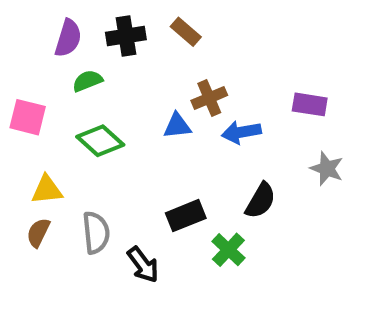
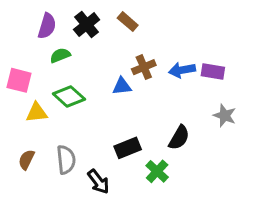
black cross: (126, 36) -> (87, 25), turned -30
blue arrow: (241, 132) -> (182, 70), moved
yellow triangle: (47, 190) -> (37, 113), moved

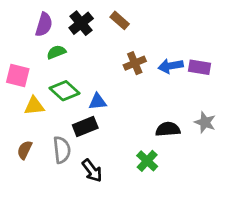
blue triangle: (122, 86) -> (98, 102), moved
gray star: (225, 116) -> (205, 122), moved
black semicircle: (179, 138) -> (168, 129), turned -125
black rectangle: (128, 148) -> (85, 126), moved

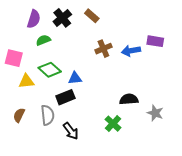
purple rectangle: (200, 67) -> (155, 41), moved
gray star: (205, 122) -> (155, 113), moved

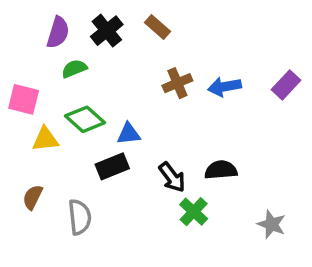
purple rectangle: (155, 41) -> (286, 85), moved, turned -56
gray star: (155, 113) -> (272, 224), moved
gray semicircle: (48, 115) -> (80, 217), moved
black arrow: (71, 131) -> (172, 177), moved

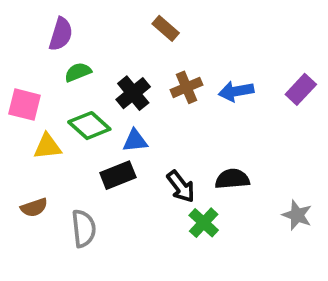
black cross: (107, 31) -> (133, 93), moved
brown semicircle: (33, 197) -> (34, 207), turned -135
gray star: (272, 224) -> (297, 215), moved

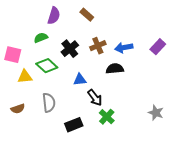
purple semicircle: (61, 34) -> (54, 16), moved
blue triangle: (135, 141) -> (80, 80), moved
black rectangle: (118, 175) -> (74, 125), moved
black semicircle: (232, 179) -> (115, 69), moved
gray semicircle: (84, 228) -> (49, 103), moved

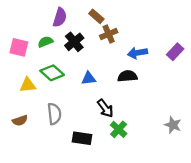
brown cross: (98, 46) -> (109, 34), moved
black cross: (70, 49) -> (74, 42), moved
pink square: (13, 55) -> (19, 47), moved
blue triangle: (80, 80) -> (89, 78), moved
black rectangle: (74, 125) -> (82, 138), turned 30

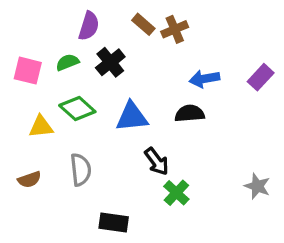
brown cross: (109, 34) -> (175, 29), moved
blue triangle: (89, 78) -> (132, 117), size x1.5
black rectangle: (82, 138) -> (114, 222), moved

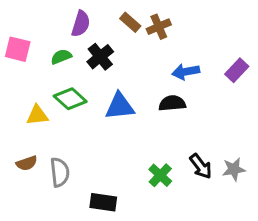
pink square: (28, 71) -> (18, 49), moved
black arrow: (157, 161) -> (201, 166), moved
gray semicircle: (81, 170) -> (60, 172), moved
gray star: (257, 186) -> (234, 169), turned -30

